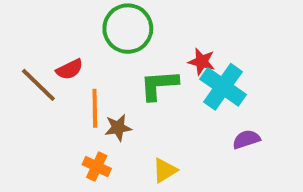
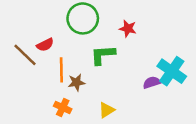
red star: (202, 62) -> (128, 29), moved
cyan cross: (223, 87) -> (172, 71), moved
purple semicircle: (246, 139) -> (152, 82), moved

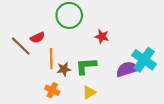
red star: (128, 29) -> (102, 36), moved
green L-shape: (103, 55) -> (86, 66), moved
purple semicircle: (152, 82) -> (127, 69), size x1.5

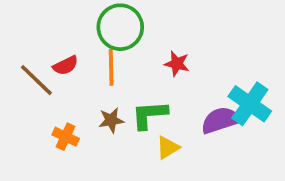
orange line: (51, 59) -> (111, 67), moved
orange cross: (52, 90) -> (66, 137), moved
yellow triangle: (89, 92) -> (168, 148), moved

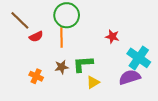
red star: (177, 64) -> (112, 37), moved
brown line: (36, 80) -> (20, 20), moved
purple semicircle: (221, 120) -> (130, 77), moved

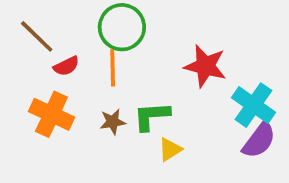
red star: (112, 37) -> (205, 66), size x1.6
orange cross: (36, 76) -> (51, 114), moved, size x1.6
purple semicircle: (130, 77) -> (259, 140), moved, turned 145

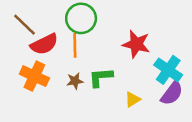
red semicircle: (66, 66) -> (44, 44), size x1.6
yellow triangle: (170, 149) -> (133, 99), moved

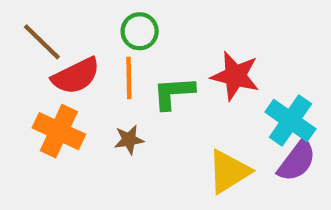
green circle: (81, 18) -> (140, 31), size x0.7
green L-shape: (101, 77) -> (174, 93), moved
yellow triangle: (133, 99) -> (229, 171), size x1.6

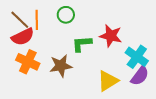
red semicircle: (76, 76) -> (23, 37), moved
orange line: (129, 78) -> (37, 20), moved
brown star: (129, 140) -> (61, 66), size x1.6

